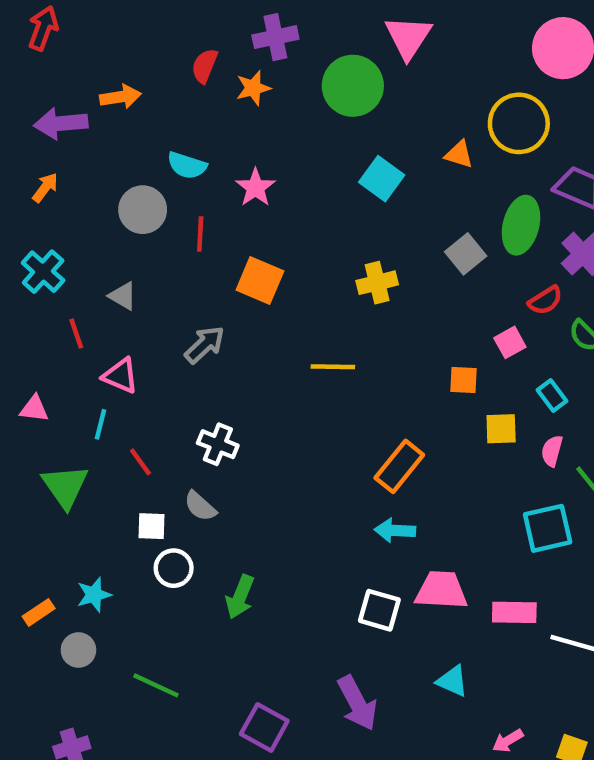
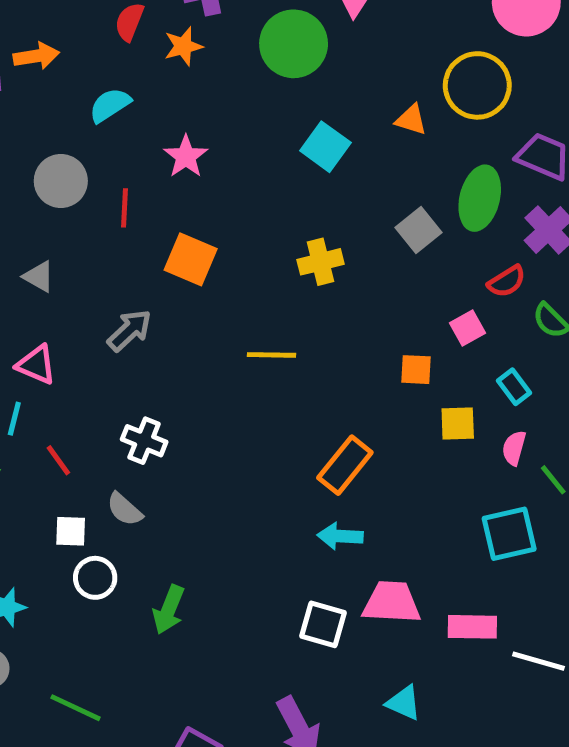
cyan semicircle: (187, 165) -> (110, 105), moved, turned 129

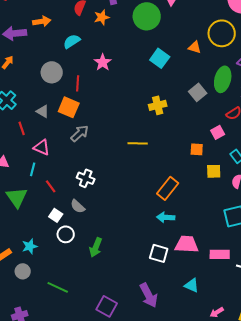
orange square: (191, 259) -> (69, 107), moved
white square: (71, 531) -> (56, 215), turned 32

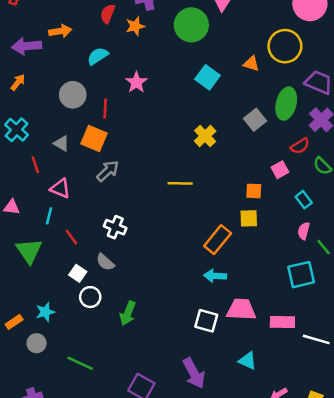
yellow cross: (158, 105) -> (205, 136), turned -30
yellow square: (214, 171) -> (249, 218), moved

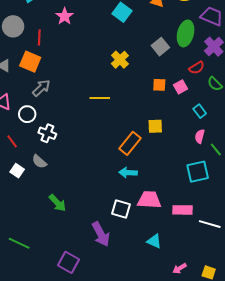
orange square: (254, 191) -> (159, 85), moved
white circle: (90, 297) -> (27, 114), moved
green arrow: (128, 313) -> (57, 203), turned -66
purple arrow: (194, 373) -> (101, 234), moved

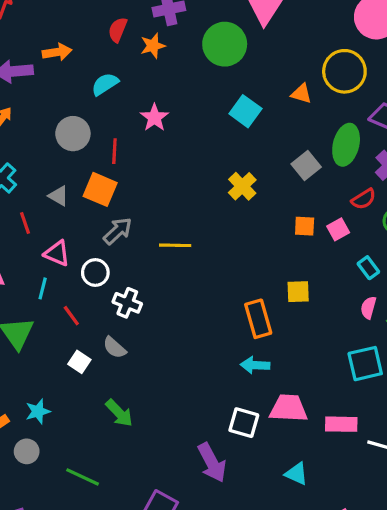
yellow line: (100, 98) -> (175, 245), moved
orange rectangle: (130, 143) -> (258, 319), turned -55
green arrow: (57, 203) -> (119, 413), moved

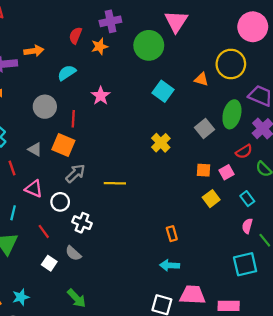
cyan line: (43, 288) -> (13, 213), moved
yellow square: (298, 292) -> (211, 199), moved, turned -35
orange rectangle: (258, 319) -> (172, 234), size x0.6

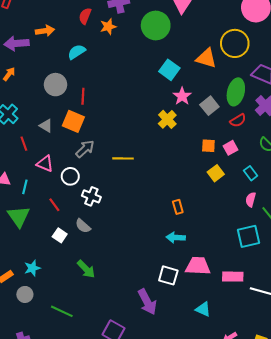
orange triangle: (201, 79) -> (206, 58), size x1.5
pink star: (101, 96) -> (182, 96), moved
red semicircle: (244, 152) -> (238, 120), moved

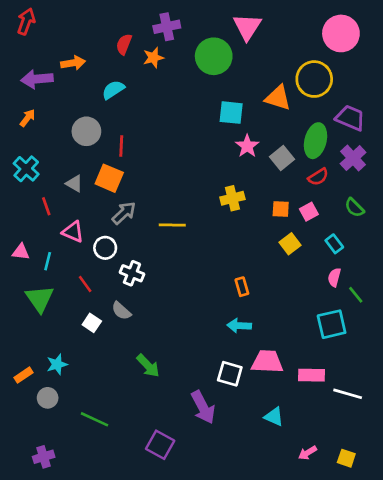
cyan square: (169, 70) -> (231, 113), turned -30
yellow cross: (167, 119) -> (232, 198), moved, turned 30
green arrow: (86, 269) -> (148, 366), moved

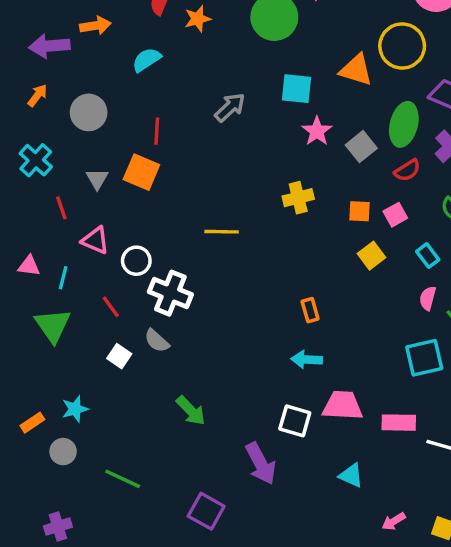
gray circle: (86, 131) -> (89, 112), moved
gray triangle: (74, 184) -> (97, 179), turned 30
gray arrow: (124, 213) -> (230, 107), moved
white cross: (132, 273) -> (170, 293), size x1.4

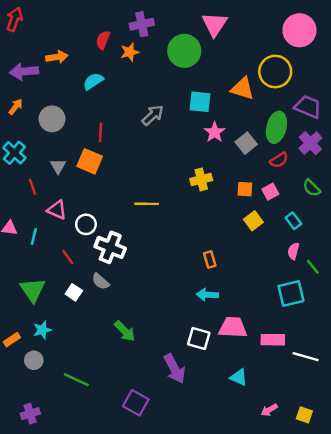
green triangle: (53, 325) -> (33, 290), moved

